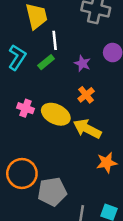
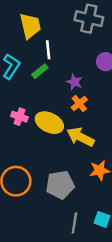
purple star: (82, 63) -> (74, 82), moved
gray pentagon: (52, 192) -> (60, 185), moved

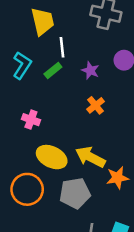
purple star: (74, 82) -> (90, 71), moved
yellow ellipse: (49, 123) -> (52, 157), moved
yellow arrow: (80, 137) -> (90, 157), moved

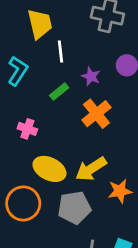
green rectangle: (53, 71) -> (59, 92), moved
orange cross: (96, 105) -> (96, 114), size x1.5
yellow arrow: (90, 157) -> (91, 169), turned -60

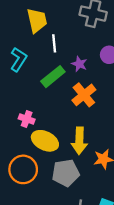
green rectangle: (59, 92) -> (53, 77), size x1.5
pink cross: (27, 129) -> (27, 119), moved
yellow arrow: (91, 169) -> (79, 141), turned -55

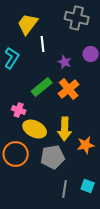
yellow trapezoid: (37, 20) -> (28, 24), turned -130
green rectangle: (53, 77) -> (42, 87), moved

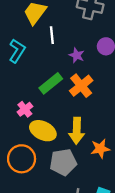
pink cross: (19, 110) -> (25, 109), turned 32

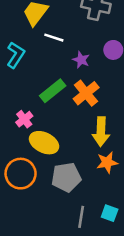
white line: (52, 35) -> (54, 38), turned -66
yellow arrow: (77, 131) -> (101, 132), moved

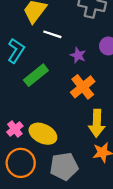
green rectangle: (53, 91) -> (36, 75), moved
pink cross: (24, 119) -> (15, 129), moved

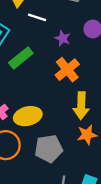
yellow ellipse: (43, 134) -> (28, 116), turned -40

